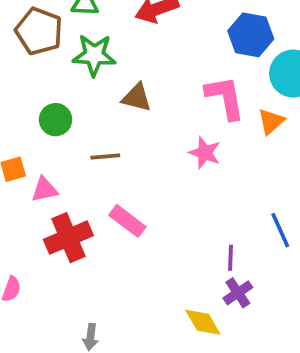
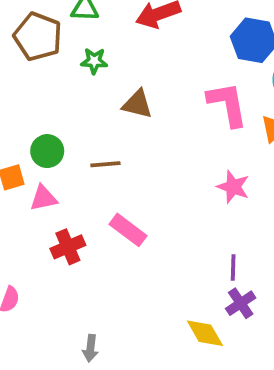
green star: (94, 55) -> (94, 61), size x0.6
green circle: (56, 120) -> (47, 151), moved
pink star: (205, 153) -> (233, 187), moved
red cross: (68, 238) -> (68, 247), size x0.7

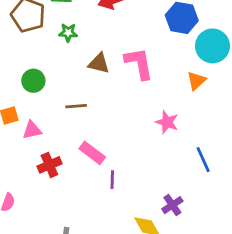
pink L-shape: (227, 104) -> (139, 63), moved
green circle: (47, 151) -> (33, 81), moved
purple line: (233, 268) -> (112, 180), moved

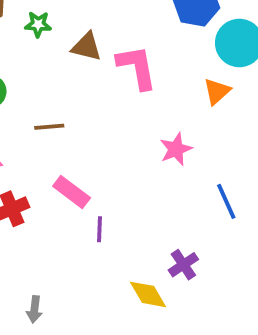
brown triangle: (99, 63) -> (87, 47), moved
pink star: (167, 122) -> (176, 149), turned 30

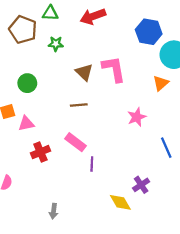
brown triangle: (87, 47) -> (84, 72), moved, turned 30
brown line: (49, 127) -> (79, 105), moved

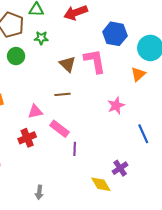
blue hexagon: (149, 32) -> (115, 34), moved
green circle: (27, 83) -> (16, 56), moved
pink triangle: (26, 124) -> (35, 112), moved

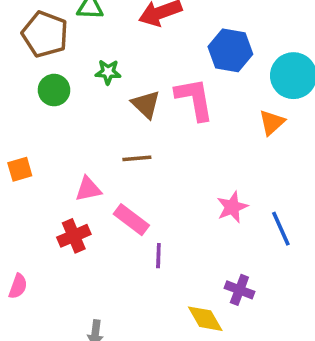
green star: (41, 38) -> (108, 72), moved
pink star: (116, 106) -> (232, 207), moved
purple cross: (120, 168) -> (239, 290), turned -35

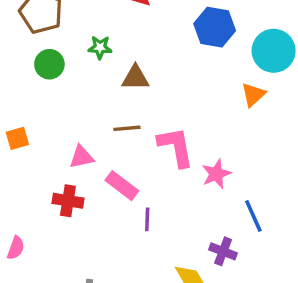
pink L-shape: (194, 99) -> (176, 147), moved
brown triangle: (146, 104) -> (135, 78), turned -44
blue line: (281, 229) -> (253, 216), moved
red cross: (74, 236) -> (68, 201), turned 32

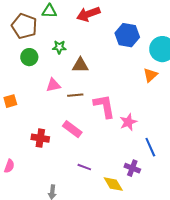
pink triangle: (81, 157) -> (53, 85), moved
purple line: (147, 219) -> (84, 167), moved, turned -72

